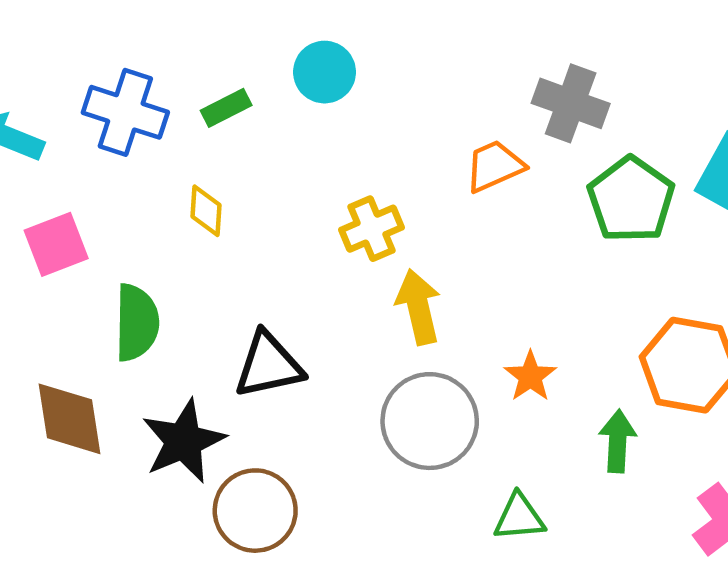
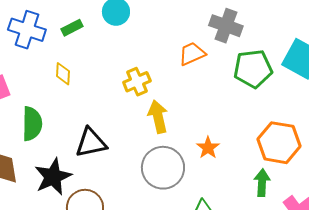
green pentagon: (631, 200) -> (253, 69), turned 30
green arrow: (618, 441) -> (262, 183), moved

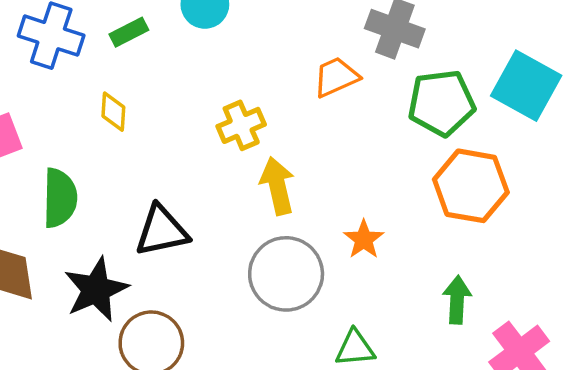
orange hexagon: (279, 143) -> (471, 186), moved

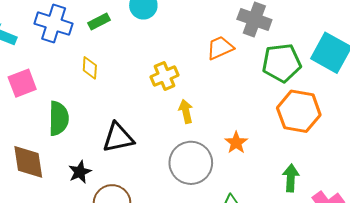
yellow arrow: (277, 186) -> (186, 111), size x0.7
black star: (96, 289) -> (80, 172), size x0.6

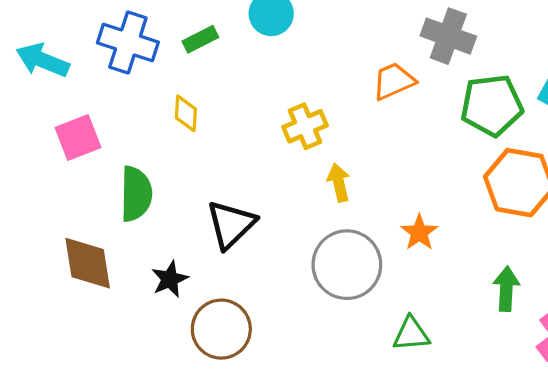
black triangle: (118, 138) -> (231, 224), turned -32

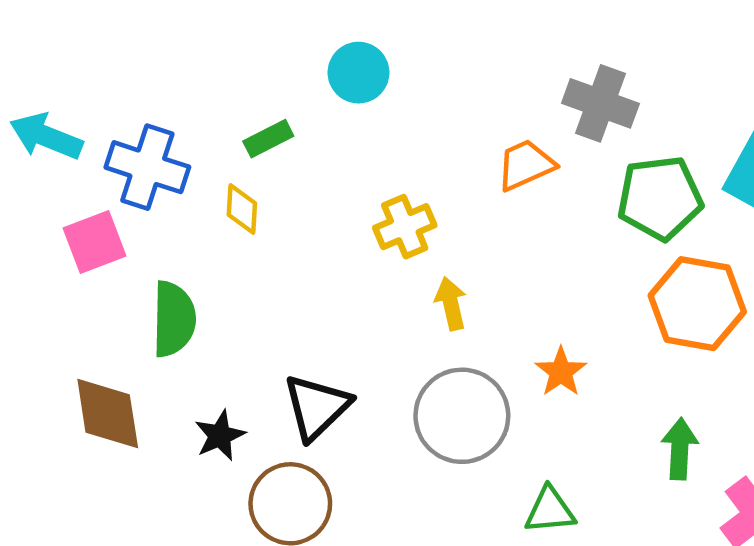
green rectangle: (200, 39) -> (268, 139), moved
blue cross: (128, 43) -> (147, 167), moved
black triangle: (231, 224) -> (317, 407), moved

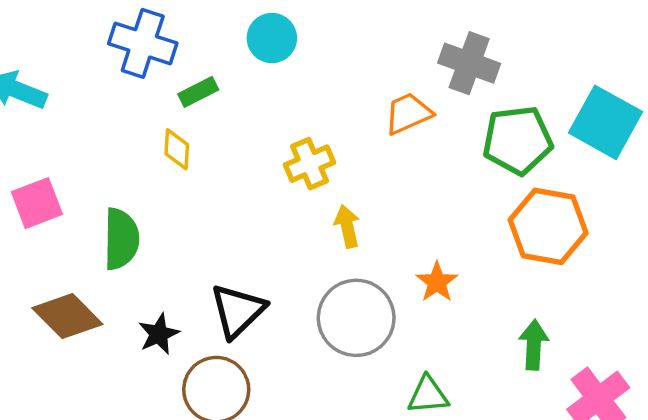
blue cross: (147, 167) -> (143, 43), moved
pink square: (95, 242) -> (37, 203), moved
brown diamond: (108, 414) -> (67, 316), turned -36

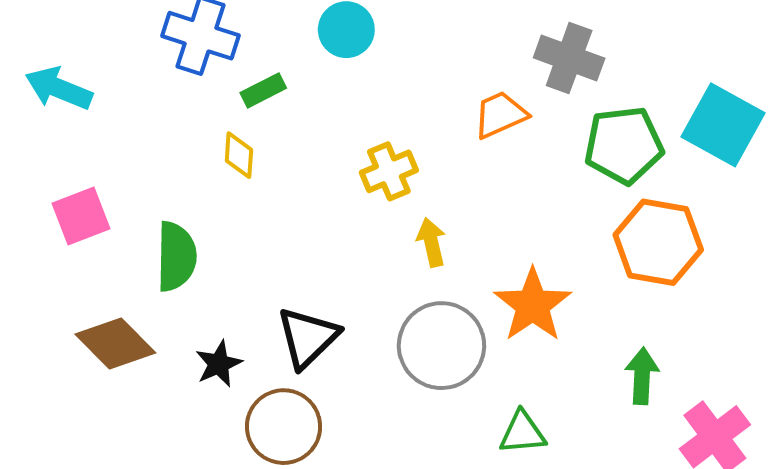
orange star: (437, 282) -> (533, 305), size x1.6

